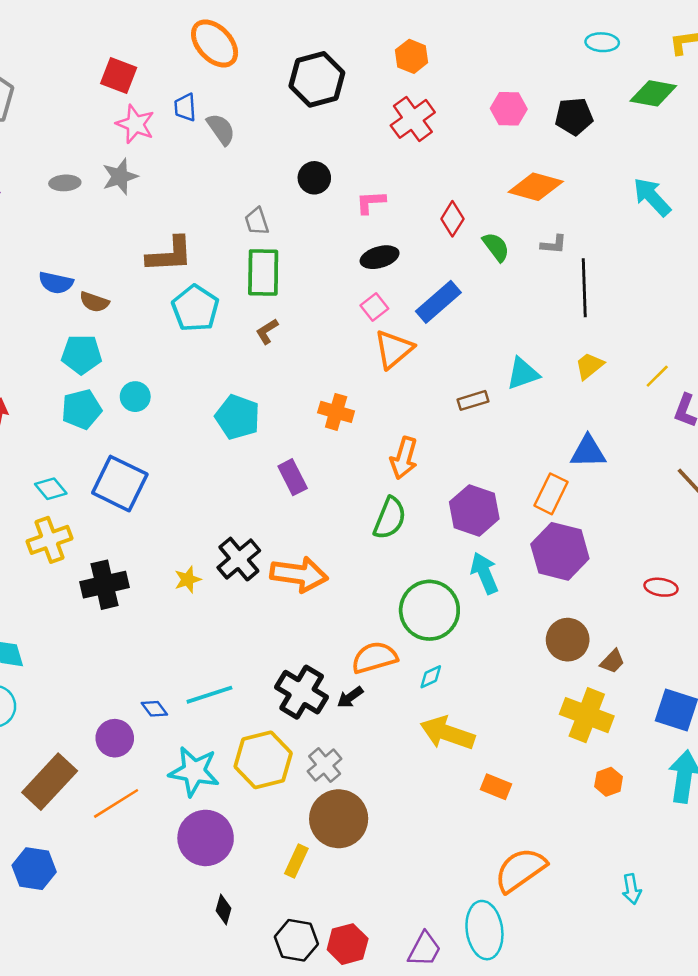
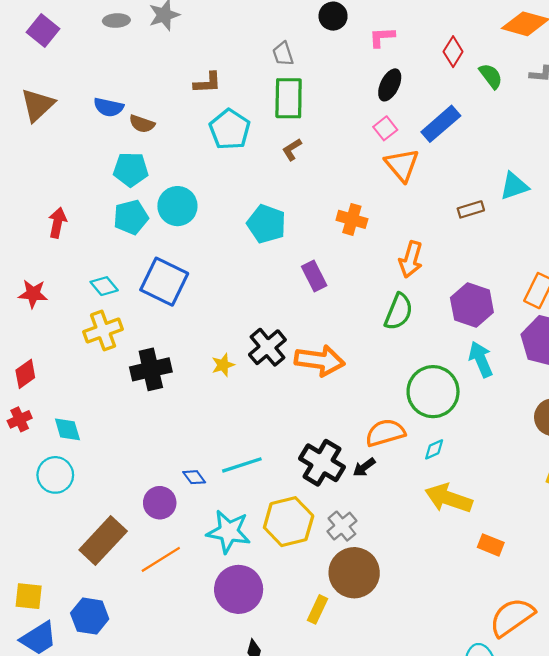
brown L-shape: (170, 255) -> (207, 83), size x0.7
black ellipse: (380, 257) -> (390, 85), turned -48
orange triangle: (394, 349) -> (402, 165), turned -30
cyan circle: (135, 397) -> (177, 206), size x1.5

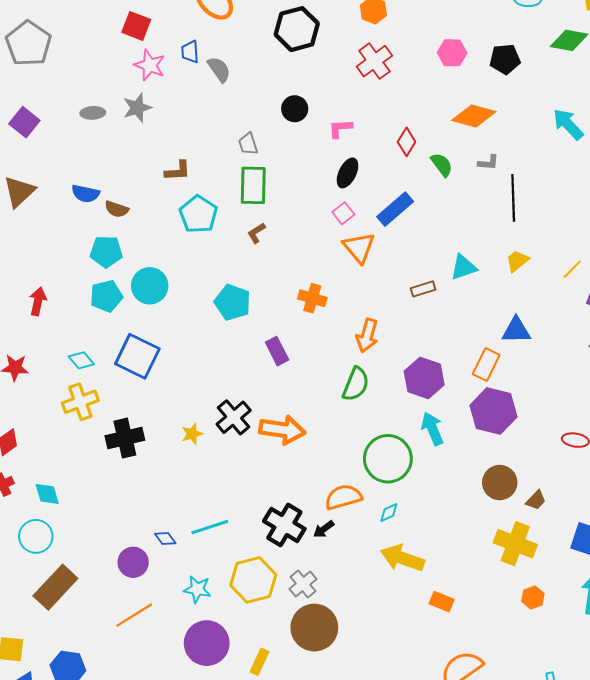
cyan star: (229, 532) -> (197, 589), size x0.7
brown rectangle: (103, 541) -> (55, 587), moved
yellow rectangle: (317, 609) -> (259, 662), moved

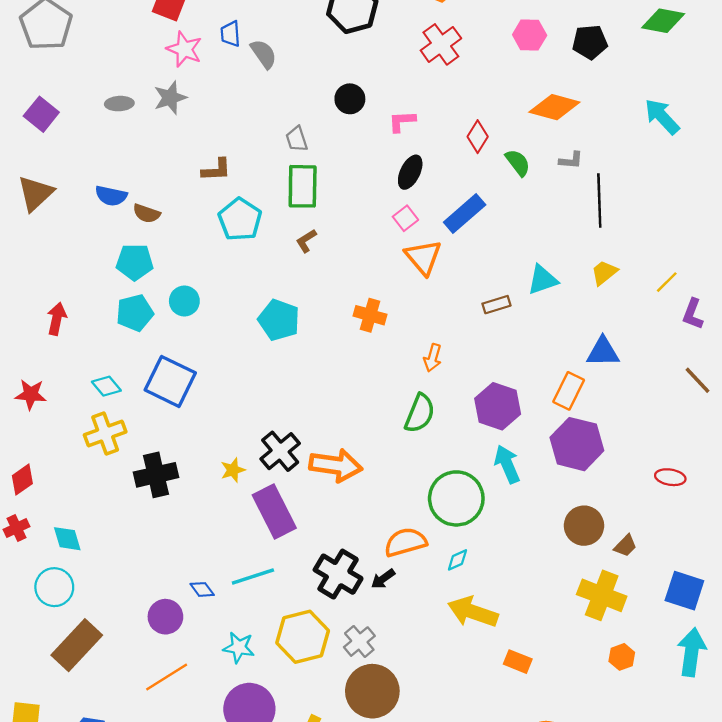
cyan circle: (150, 286) -> (184, 301), size x0.7
orange arrow: (367, 336) -> (433, 358), size x0.7
purple rectangle: (277, 351) -> (274, 511), moved, size x1.6

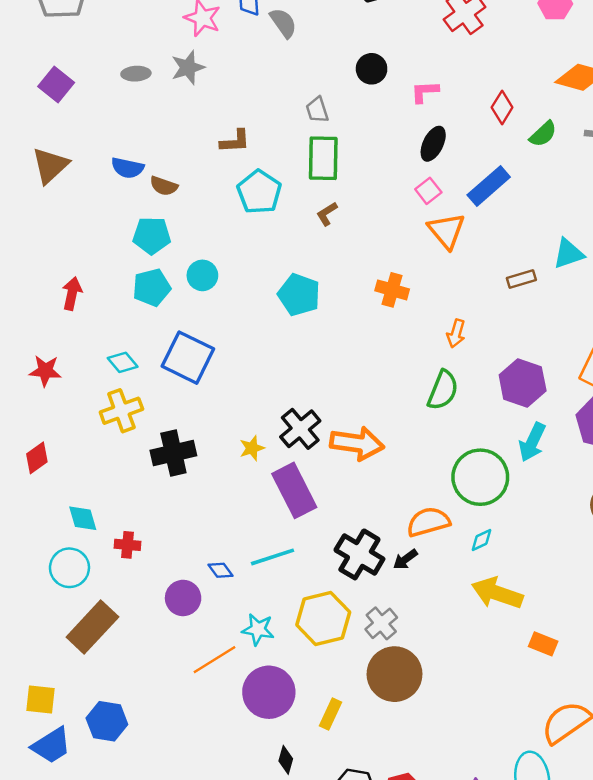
green semicircle: (518, 163) -> (543, 134), turned 84
cyan arrow: (507, 464) -> (532, 442), turned -132
red cross: (16, 528) -> (127, 545), moved, turned 30
orange line: (167, 677) -> (214, 660), moved

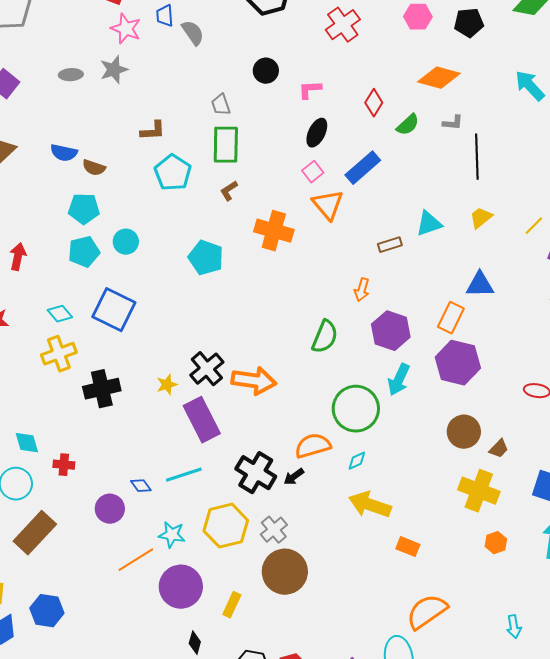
orange cross: (392, 290) -> (274, 231), moved, size x1.4
orange arrow: (456, 333) -> (362, 290), moved

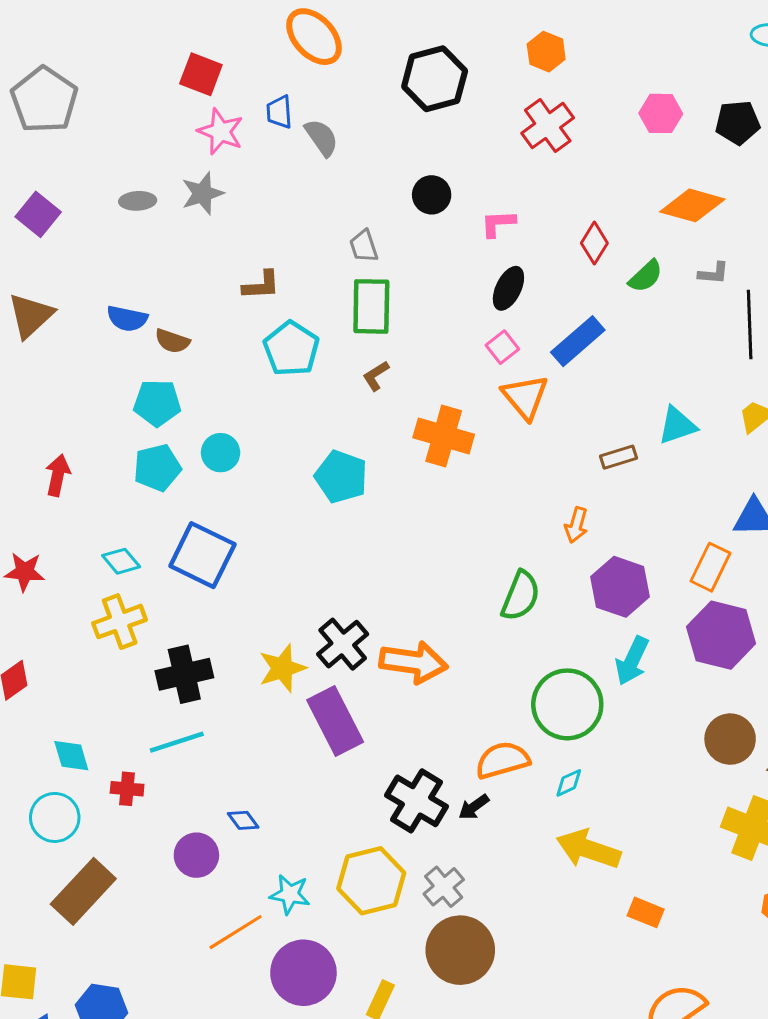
yellow star: (167, 385) -> (282, 668), size x1.5
cyan line: (184, 475) -> (177, 742), moved

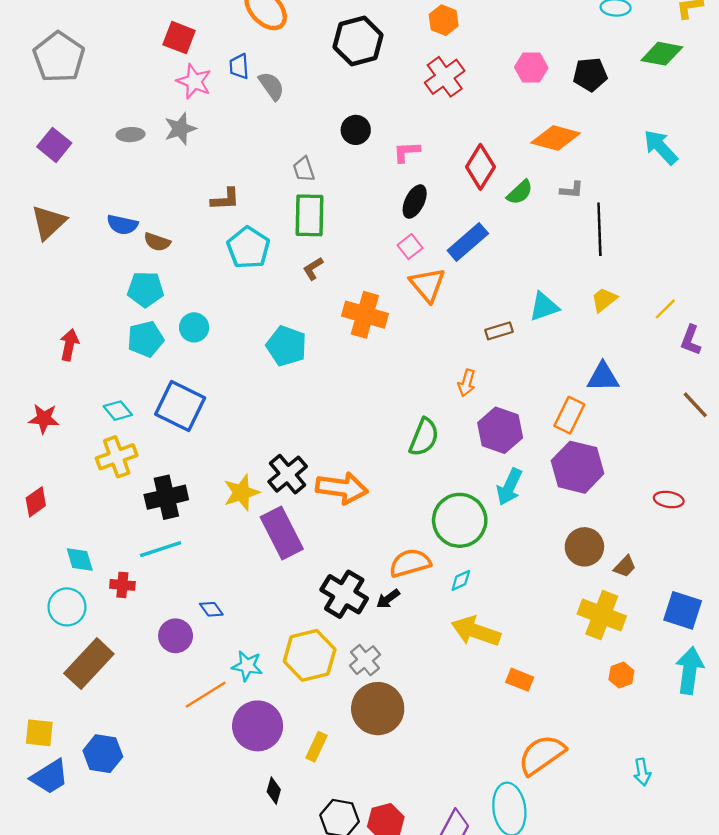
red diamond: (594, 243) -> (480, 167), size x1.4

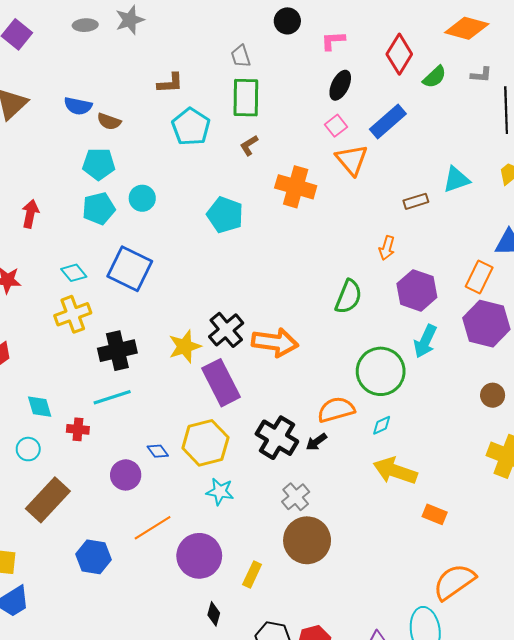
brown circle: (584, 547) -> (493, 395), size x0.7
cyan circle: (67, 607) -> (28, 449), size x0.7
yellow hexagon: (310, 655) -> (205, 443), moved
cyan star: (247, 666) -> (220, 492), moved
blue hexagon: (103, 754) -> (93, 557), moved

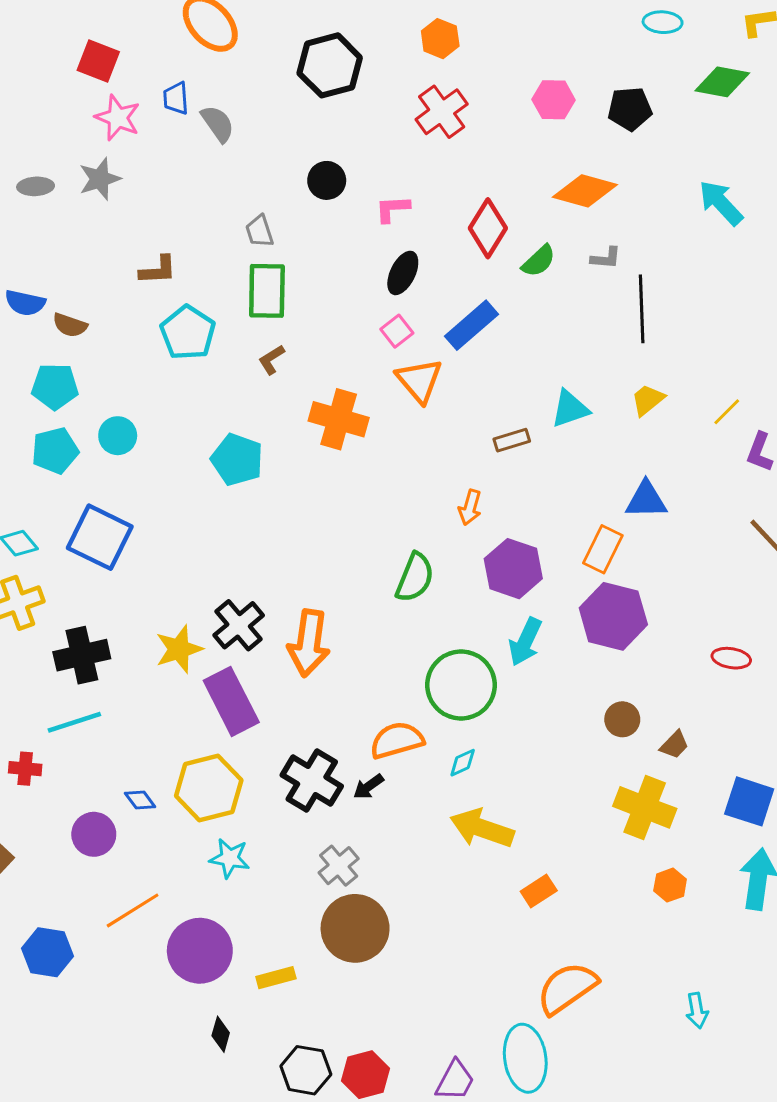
orange arrow: (275, 342) -> (309, 643), turned 90
orange rectangle: (435, 514) -> (539, 891), turned -55
yellow rectangle: (252, 574) -> (276, 978), turned 50

